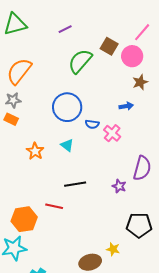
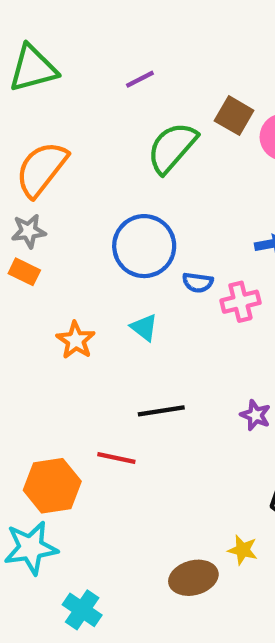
pink cross: (112, 133) -> (240, 302), turned 36

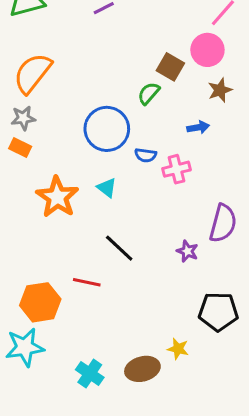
brown square: (234, 116) -> (170, 67), moved
green semicircle: (172, 148) -> (149, 93), moved, size x0.6
orange star: (76, 340) -> (57, 197), size x1.5
black line: (161, 411) -> (119, 248), turned 52
cyan cross: (82, 610) -> (90, 374), moved

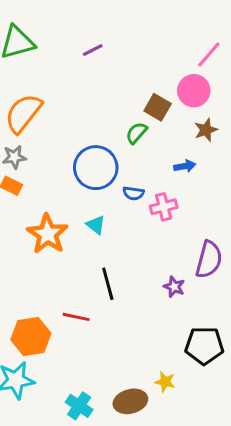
black line: (119, 248) -> (108, 284), turned 32

